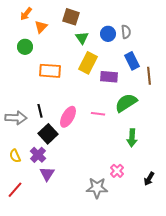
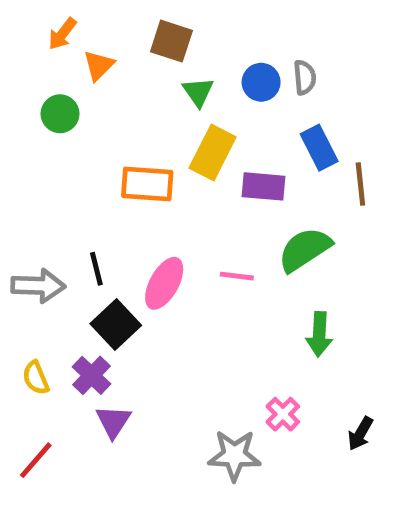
orange rectangle: (50, 71) -> (147, 184), moved

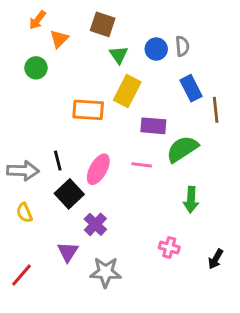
purple rectangle: (263, 186) -> (153, 126), moved
purple cross: (91, 375) -> (95, 224), moved
yellow semicircle: (36, 378) -> (24, 213), moved
pink cross: (283, 414) -> (169, 247), turned -30
gray star: (234, 455) -> (106, 272), moved

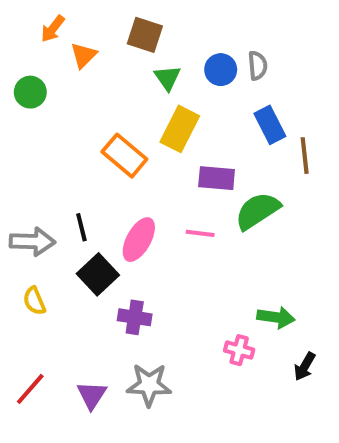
green circle: (36, 68) -> (30, 92), moved
orange rectangle: (88, 110) -> (124, 156), turned 36
green arrow: (191, 200) -> (276, 317), moved, turned -85
purple cross: (95, 224) -> (135, 317), turned -35
purple triangle: (68, 252) -> (92, 395), moved

